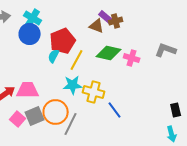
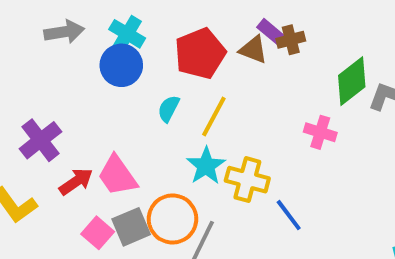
red pentagon: (63, 41) -> (200, 53), moved
green diamond: (109, 53) -> (352, 81), moved, turned -50
pink cross: (132, 58) -> (320, 132), moved
cyan star: (73, 85) -> (206, 166), turned -30
pink trapezoid: (28, 90) -> (117, 176), turned -125

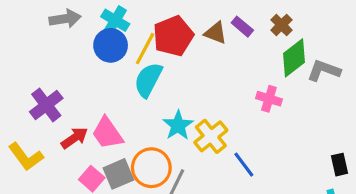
purple rectangle: (271, 32) -> (242, 27), moved
brown cross: (291, 40) -> (281, 25), moved, turned -30
cyan semicircle: (169, 109) -> (148, 80), size x1.6
yellow line: (214, 117) -> (145, 49), moved
yellow cross: (247, 180) -> (211, 136), turned 36

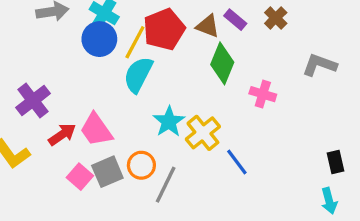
green diamond: (294, 58) -> (222, 63), moved, turned -30
orange circle: (151, 168) -> (141, 165), size x0.7

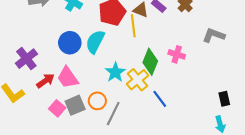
blue circle: (99, 39) -> (70, 43), moved
yellow line: (135, 42) -> (133, 26), moved, turned -35
green diamond: (222, 63) -> (150, 62), moved

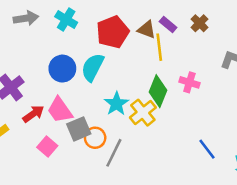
yellow line: (133, 26) -> (159, 47), moved
blue line: (160, 99) -> (207, 149), moved
gray square: (75, 105) -> (79, 129), moved

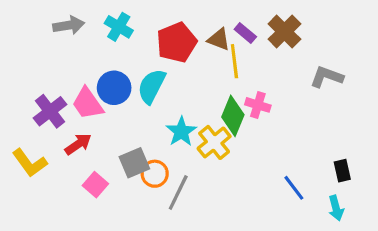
brown cross: (200, 23) -> (284, 32), size x1.5
pink cross: (189, 82) -> (258, 105), moved
pink trapezoid: (60, 110) -> (88, 103), moved

